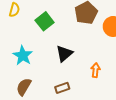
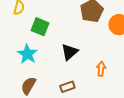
green square: (45, 21) -> (40, 27), moved, turned -30

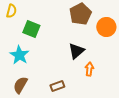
black triangle: (70, 52) -> (76, 51), moved

